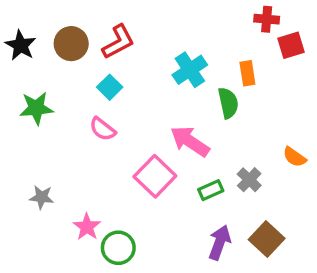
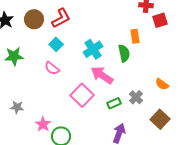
cyan cross: (190, 70) -> (93, 49), moved
brown square: (267, 239) -> (160, 119), moved

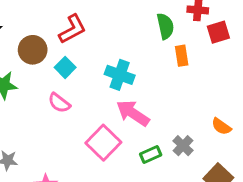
brown circle: (34, 19) -> (33, 50), moved
cyan cross: (93, 49) -> (120, 75), turned -36
green semicircle: (124, 53) -> (165, 26), moved

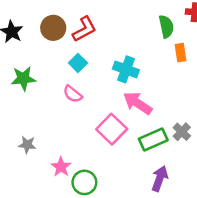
brown circle: (33, 50) -> (53, 28), moved
green rectangle: (151, 154) -> (153, 140), size x1.5

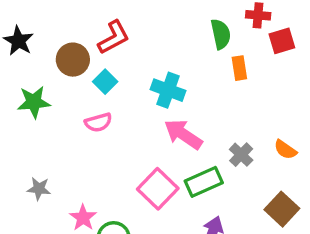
brown circle: (53, 28) -> (73, 60), moved
pink semicircle: (73, 94) -> (98, 122), turned -54
pink square: (112, 129) -> (158, 189), moved
gray cross: (182, 132) -> (241, 155), moved

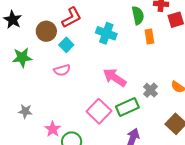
cyan cross: (168, 90) -> (106, 33), moved

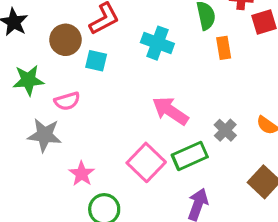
cyan square: (66, 45) -> (96, 61), turned -32
pink semicircle: (62, 70) -> (67, 101), moved
gray star: (25, 111) -> (45, 135), moved, size x1.5
pink star: (53, 129) -> (82, 174), moved

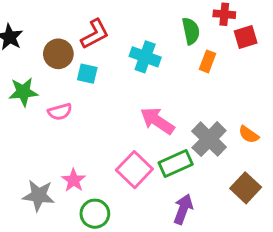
orange rectangle: (224, 48) -> (208, 61), turned 30
gray cross: (225, 130) -> (209, 139), size x1.6
gray star: (45, 135) -> (39, 195), moved

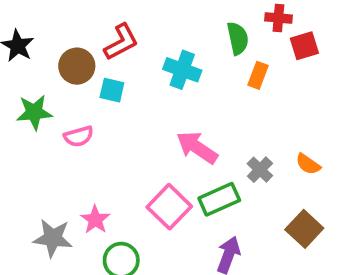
gray cross: (209, 139) -> (260, 170), size x0.6

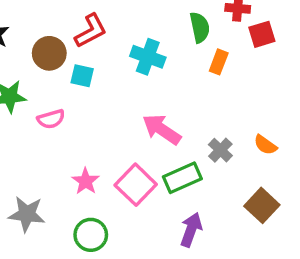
pink star: (95, 220) -> (86, 181), moved

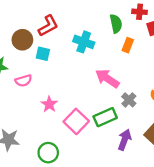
pink arrow: (162, 129) -> (107, 78), moved
pink star: (86, 181) -> (49, 104), moved
purple arrow: (191, 230) -> (125, 140), moved

